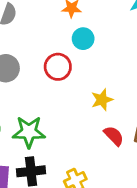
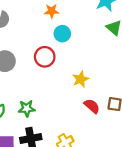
green star: (29, 132) -> (27, 108), size x0.7

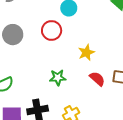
green star: (27, 108) -> (58, 78), moved

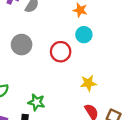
green star: (58, 78) -> (36, 102), moved

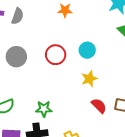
cyan circle: (84, 35) -> (87, 50), moved

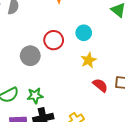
gray circle: (16, 57) -> (30, 56), moved
green star: (44, 109) -> (35, 96), moved

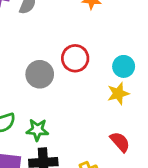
cyan circle: (84, 33) -> (124, 66), moved
red semicircle: (100, 85) -> (120, 142), moved

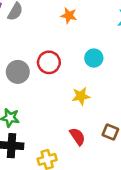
cyan circle: (124, 66) -> (94, 58), moved

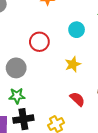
gray circle: (18, 72) -> (16, 68), moved

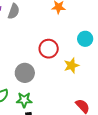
yellow star: (73, 64) -> (71, 66), moved

